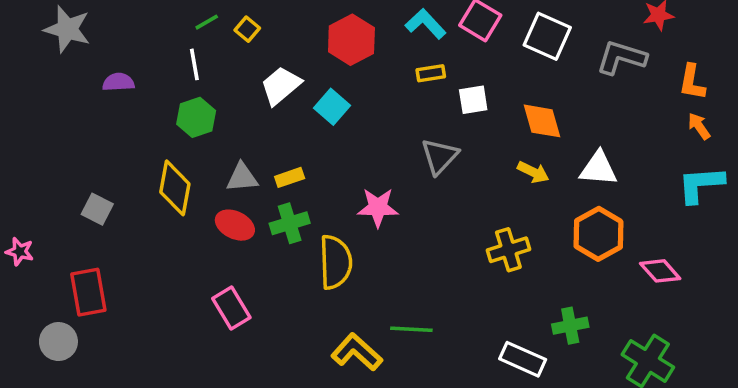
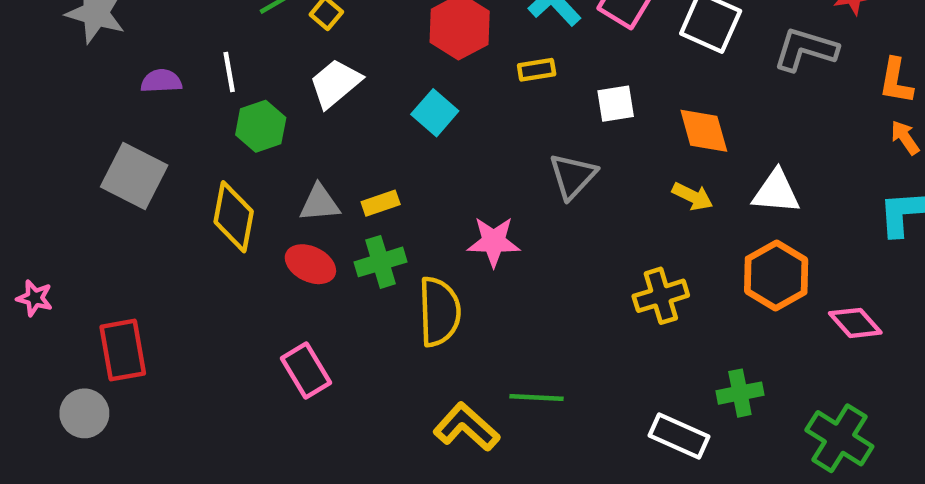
white line: (194, 64) -> (229, 72), moved
yellow rectangle: (431, 73) -> (537, 70), moved
white trapezoid: (281, 86) -> (335, 83), moved
gray square: (97, 209) -> (134, 176), moved, size x1.6

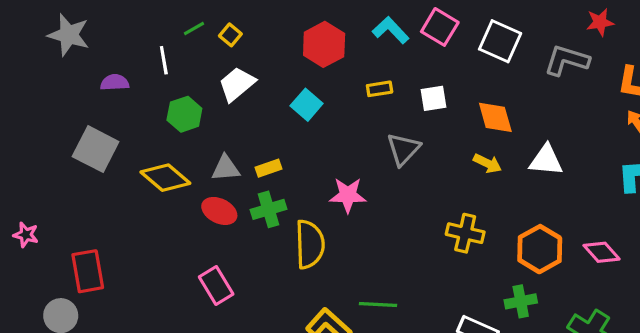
yellow rectangle: (537, 70) -> (380, 89), moved
white line: (229, 72) -> (164, 60), moved
yellow diamond: (234, 217) -> (165, 178), turned -60
orange hexagon: (776, 275) -> (540, 249), moved
yellow cross: (661, 296) -> (465, 233), turned 30

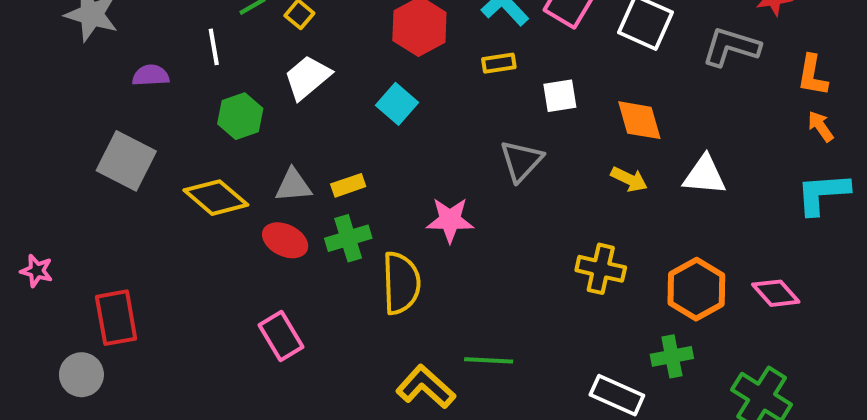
yellow rectangle: (380, 89) -> (499, 63), moved

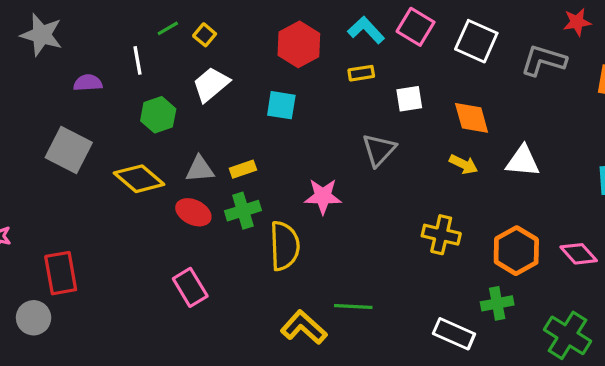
cyan square: (397, 104) -> (281, 105), turned -32

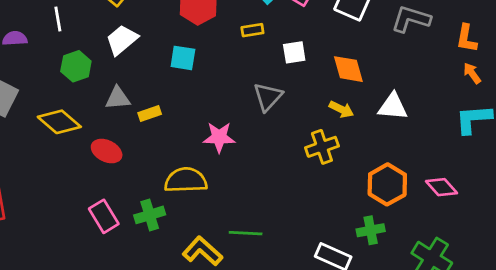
gray triangle: (200, 169) -> (118, 98), moved
green cross: (243, 211) -> (150, 215), moved
yellow cross: (441, 235) -> (322, 147), moved, turned -32
yellow semicircle: (285, 246) -> (186, 180), turned -90

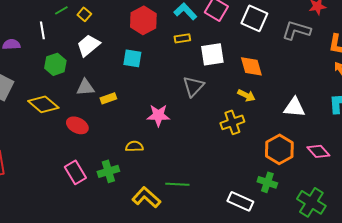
white square: (294, 52) -> (212, 54), size x1.4
white triangle: (393, 107) -> (294, 107), moved
yellow semicircle: (186, 180) -> (134, 146), size x0.6
green cross: (371, 230) -> (267, 182), turned 30

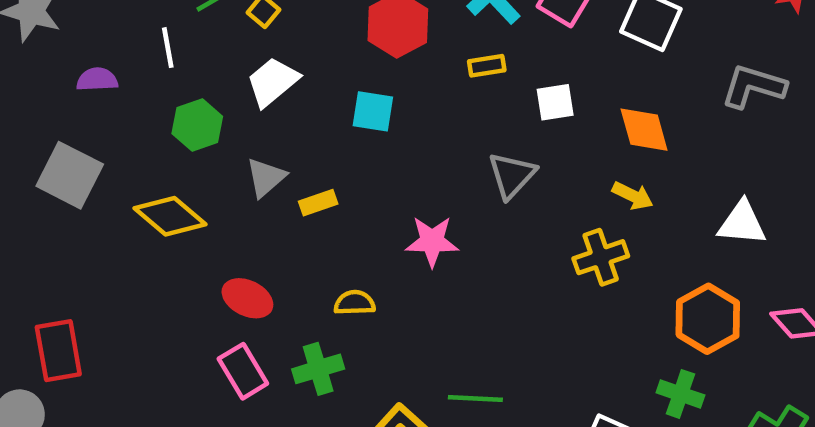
gray L-shape: (296, 30) -> (753, 86), moved
white square: (212, 54) -> (555, 102), size x0.7
gray triangle: (85, 87) -> (266, 177), turned -36
red ellipse: (77, 125) -> (247, 298), moved
yellow semicircle: (134, 146) -> (355, 303), moved

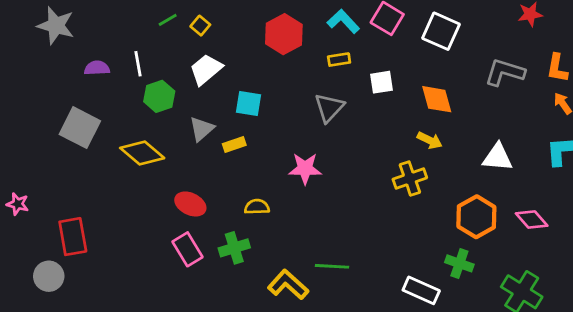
white line: (168, 48) -> (138, 64), moved
cyan square: (373, 111) -> (248, 103), moved
gray triangle: (512, 175) -> (329, 108), moved

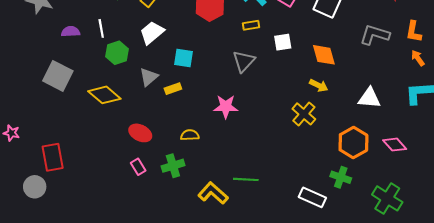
yellow cross: (410, 178) -> (304, 114), turned -30
pink rectangle: (188, 249) -> (138, 167), size x0.7

